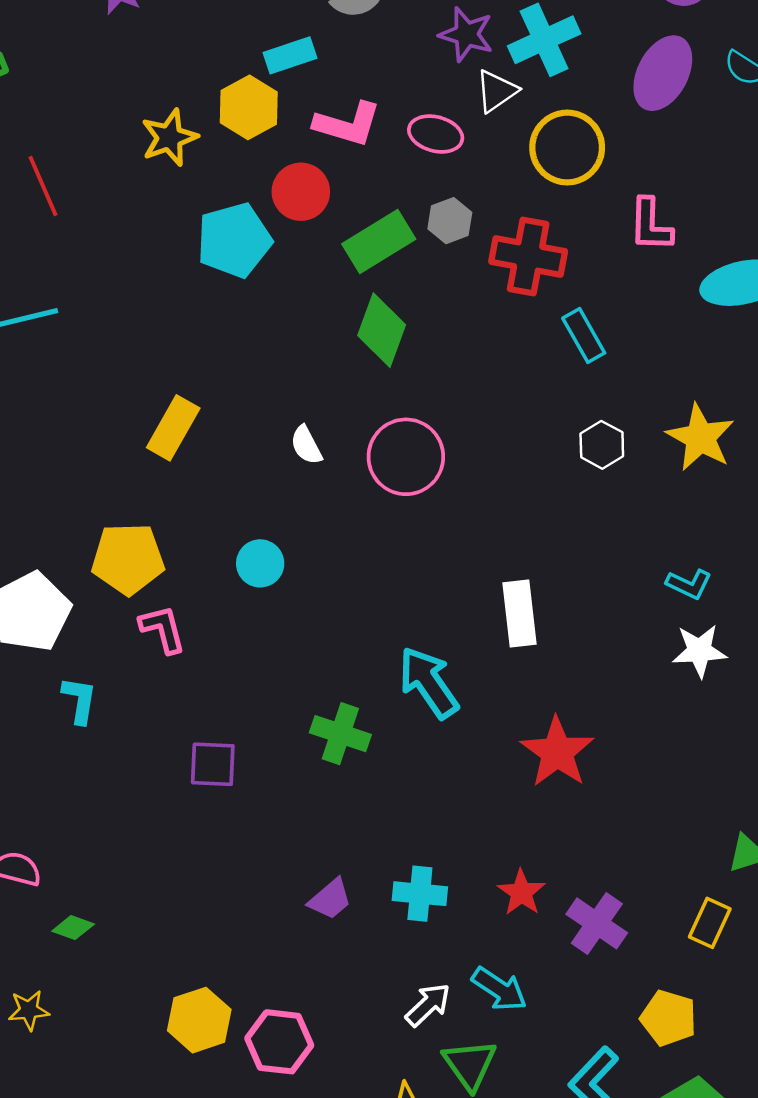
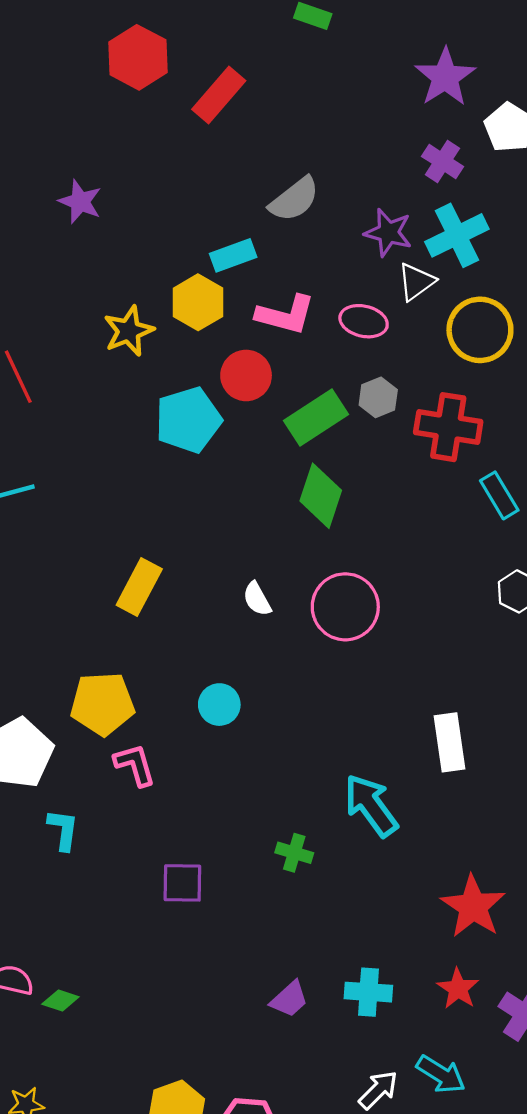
green cross: (340, 734) -> (294, 853), size x0.7
red star: (557, 752) -> (473, 906), moved
green diamond: (73, 928) -> (60, 1000), moved

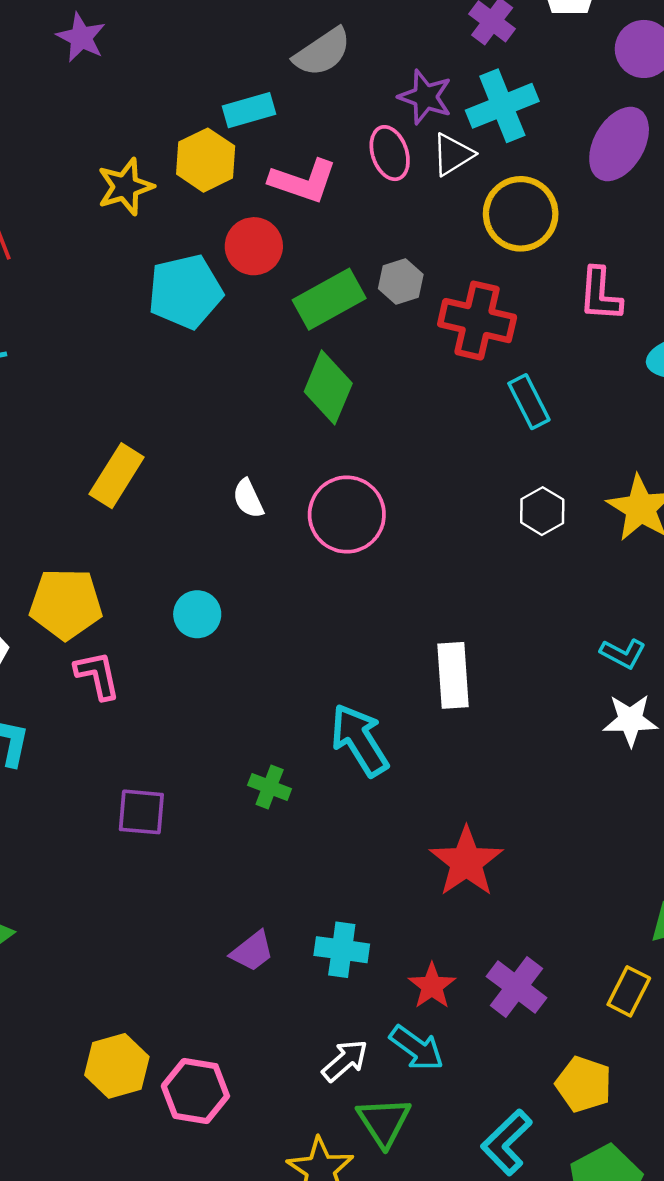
pink ellipse: (364, 321) -> (390, 153), moved, turned 54
red star: (458, 989) -> (432, 986), moved

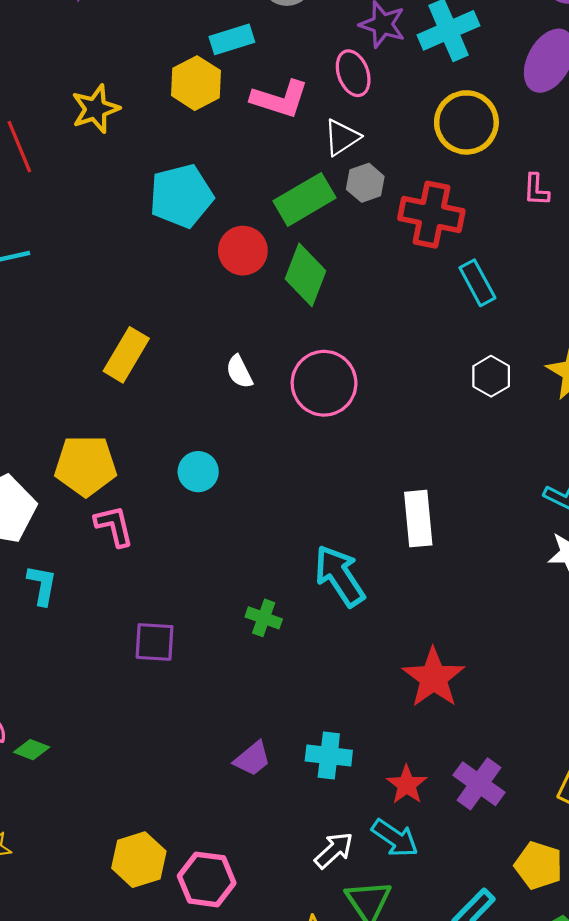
white triangle: (453, 154) -> (342, 137), moved
yellow star: (125, 187) -> (96, 109), moved
red circle: (254, 246) -> (243, 251), moved
pink L-shape: (600, 294) -> (536, 190), size x0.7

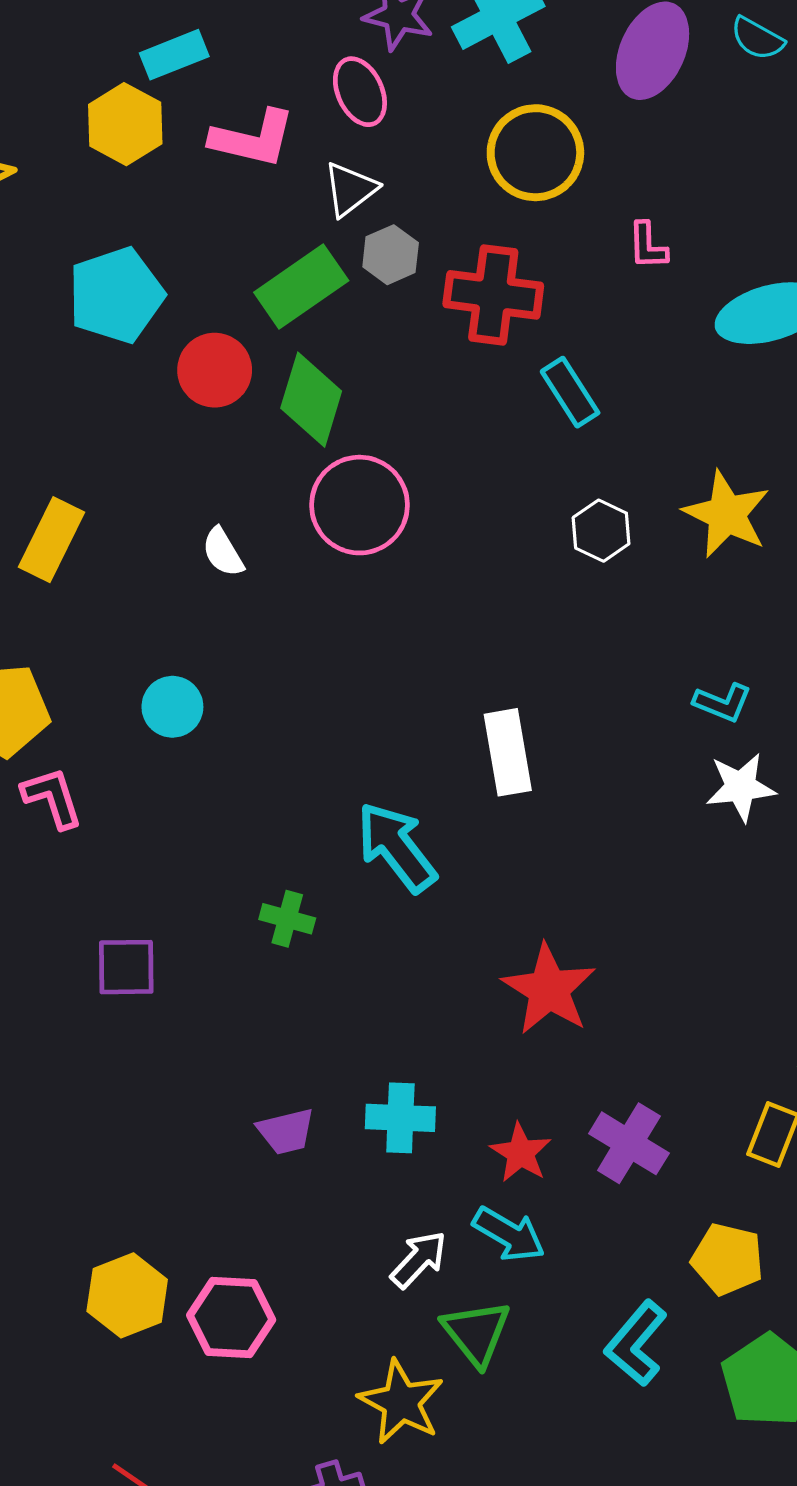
pink circle: (324, 383) -> (360, 505), moved
purple trapezoid: (252, 759) -> (286, 1131), turned 30

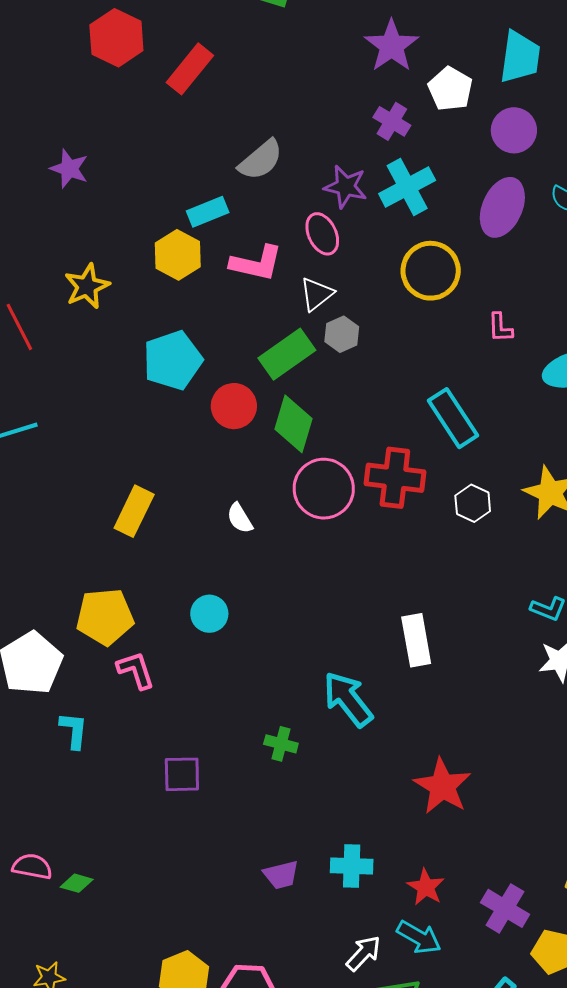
red cross: (493, 295) -> (395, 478), moved
cyan rectangle: (570, 392) -> (453, 418), size x1.4
purple cross: (629, 1143) -> (505, 908), moved

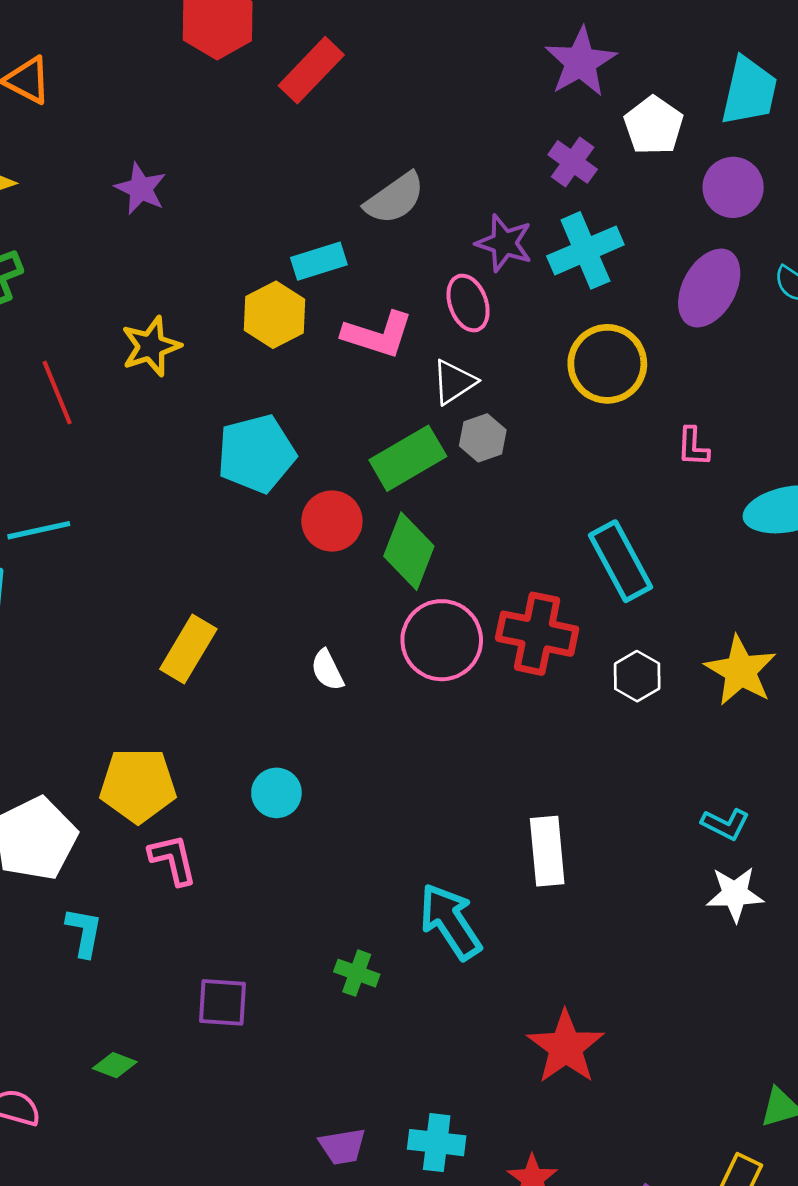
green diamond: (77, 883) -> (115, 1065), moved

